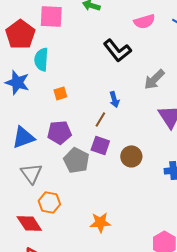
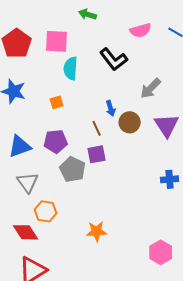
pink square: (51, 16) -> (57, 41), moved
cyan semicircle: (41, 59) -> (71, 68), moved
brown line: (100, 119) -> (97, 128), turned -56
purple square: (100, 145) -> (97, 154), turned -30
brown circle: (131, 156) -> (130, 122), moved

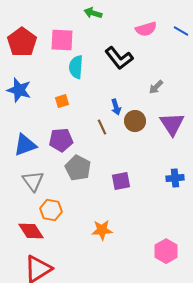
gray arrow: (151, 88) -> (156, 87), size x0.7
purple square: (97, 154) -> (121, 181), moved

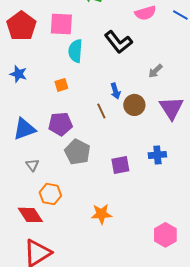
blue star: (19, 90) -> (18, 74), size x0.7
blue cross: (175, 178) -> (157, 155), moved
gray triangle: (33, 181) -> (32, 165), size x0.6

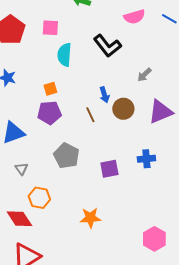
pink square: (61, 24) -> (50, 28), size x0.7
purple triangle: (171, 108) -> (160, 112), turned 40
purple pentagon: (60, 124) -> (49, 113), moved

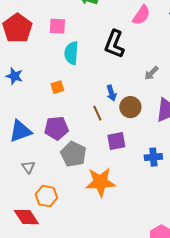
pink semicircle: (134, 17) -> (141, 15), turned -40
black L-shape: (107, 46) -> (114, 44), turned 60
purple pentagon: (49, 113) -> (56, 128), moved
purple square: (109, 169) -> (116, 141), moved
orange star: (90, 218) -> (100, 182), moved, size x1.4

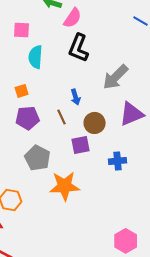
pink semicircle: (141, 15) -> (73, 18), moved
gray arrow: (151, 73) -> (116, 77), size x1.8
brown circle: (130, 107) -> (95, 123), moved
purple pentagon: (56, 128) -> (28, 118), moved

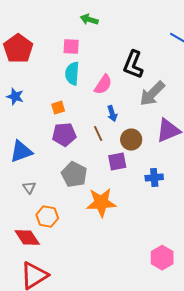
pink semicircle: (73, 18) -> (103, 85), moved
pink square: (22, 30) -> (71, 47), moved
black L-shape: (79, 48) -> (133, 65), moved

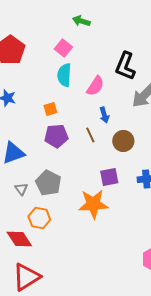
pink square: (71, 47) -> (63, 48), turned 36
purple square: (117, 162) -> (109, 177), moved
gray pentagon: (74, 175) -> (48, 183), moved

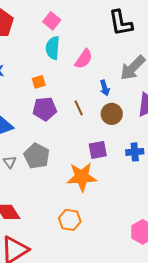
black L-shape: (125, 66) -> (121, 23), moved, turned -32
blue arrow: (104, 115) -> (105, 88), moved
orange hexagon: (39, 218) -> (70, 220), moved

